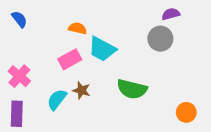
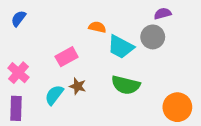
blue semicircle: (19, 19) -> (18, 18), turned -105
orange semicircle: (78, 28) -> (97, 27), moved
cyan trapezoid: (102, 49) -> (121, 47), moved
orange circle: (186, 112) -> (177, 107), size x1.5

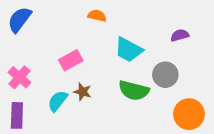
purple semicircle: (163, 14) -> (180, 35), moved
blue semicircle: (18, 18) -> (20, 20), size x1.5
orange semicircle: (97, 27) -> (97, 16), moved
gray circle: (153, 37) -> (165, 75), moved

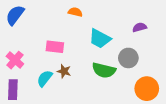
pink rectangle: (71, 60) -> (55, 47), turned 36

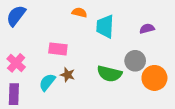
cyan trapezoid: (100, 39) -> (105, 26), moved, turned 65
orange circle: (147, 89) -> (154, 78), moved

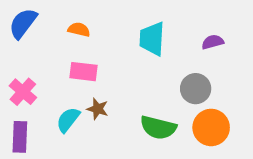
orange semicircle: (79, 13) -> (79, 30), moved
green semicircle: (109, 74) -> (158, 127), moved
orange circle: (154, 78) -> (211, 127), moved

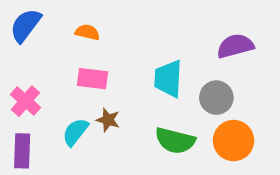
cyan trapezoid: (152, 39) -> (168, 79), moved
purple semicircle: (213, 42) -> (235, 46), size x1.5

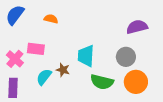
pink rectangle: (93, 79) -> (36, 49), moved
cyan trapezoid: (168, 79) -> (86, 56), moved

